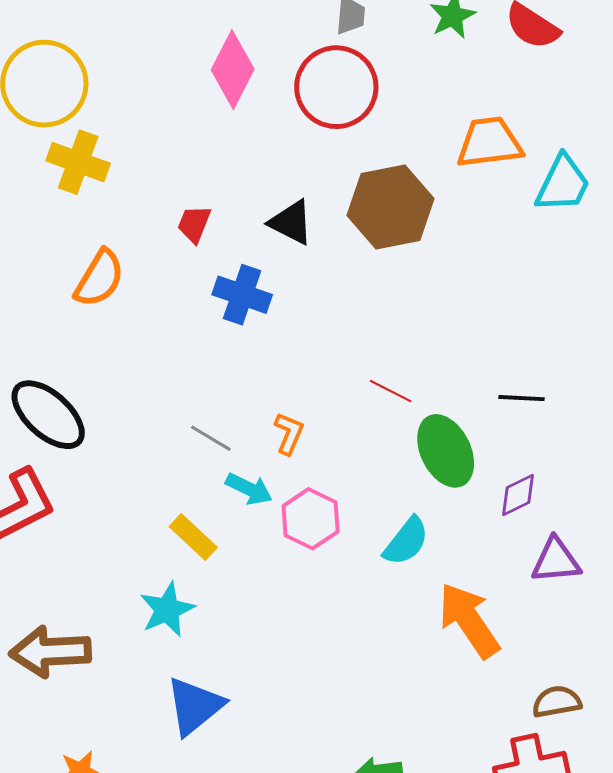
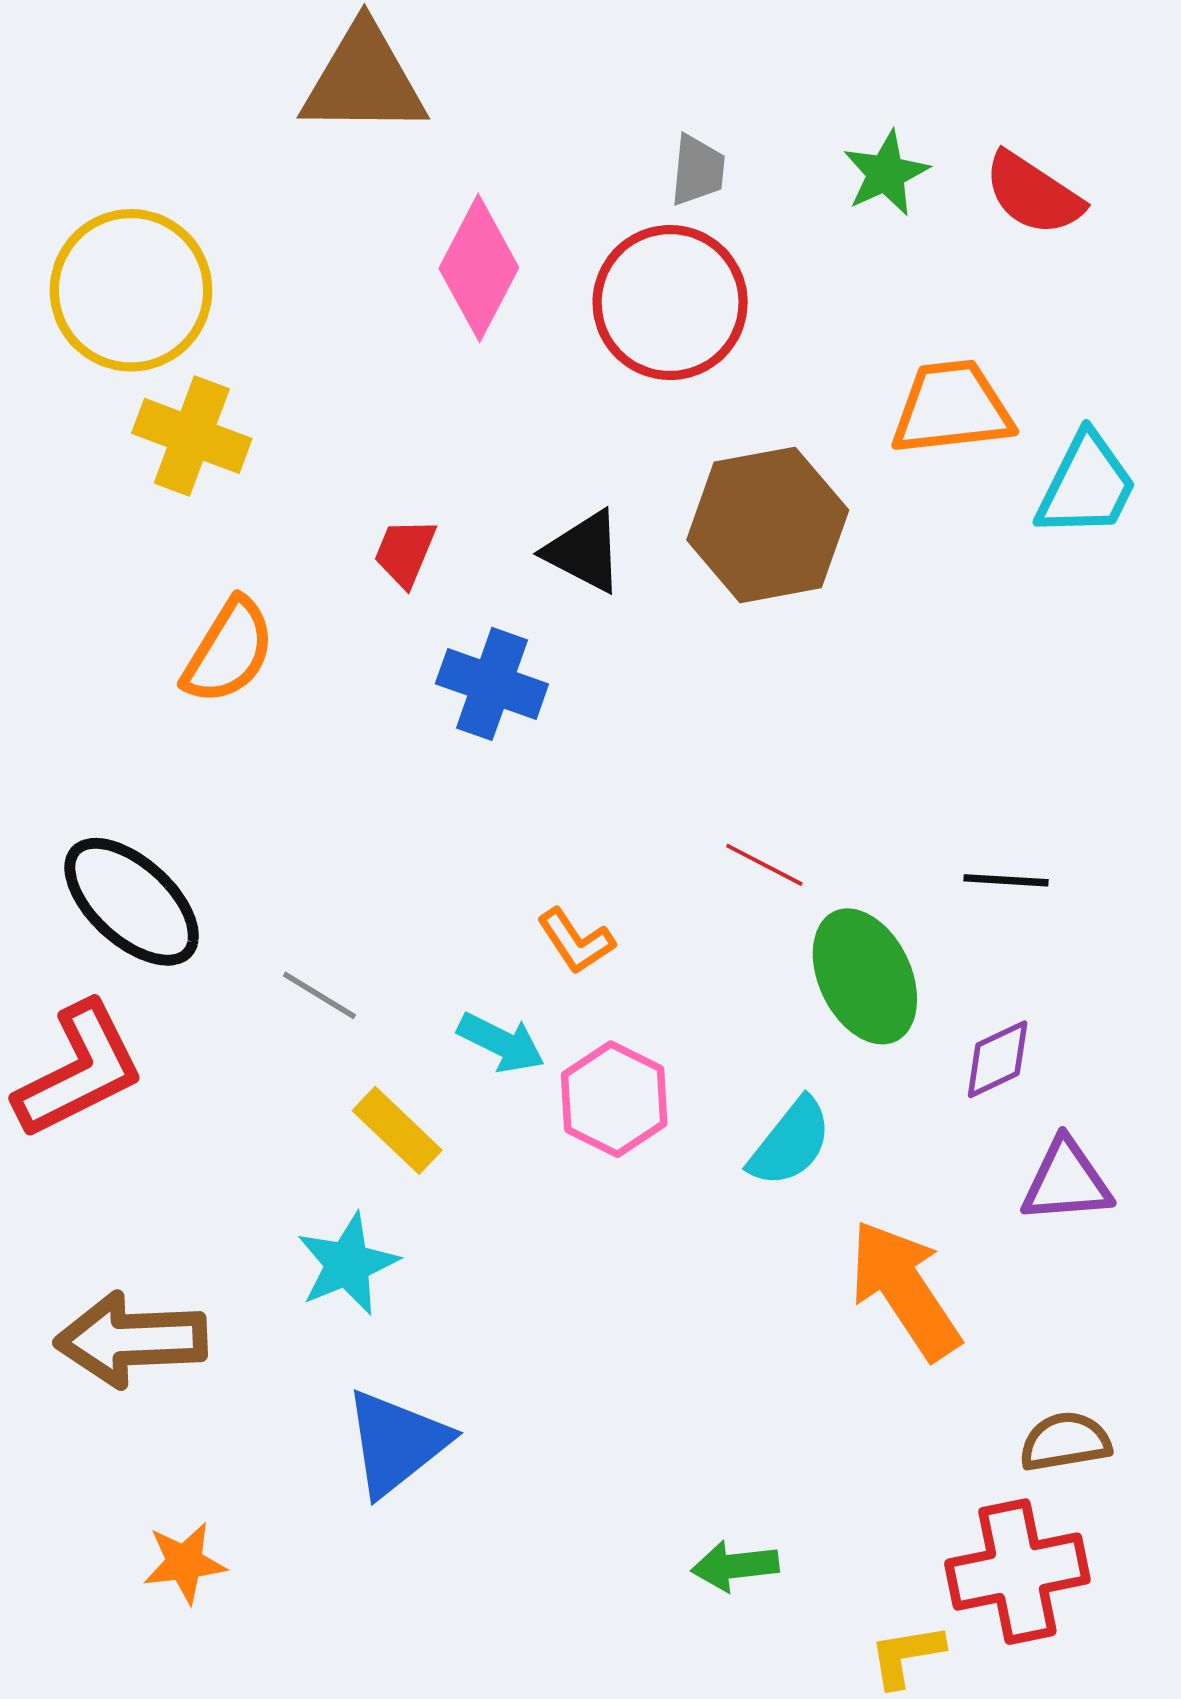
orange L-shape: (289, 433) -> (576, 941), turned 123
gray line: (211, 438) -> (319, 995), moved

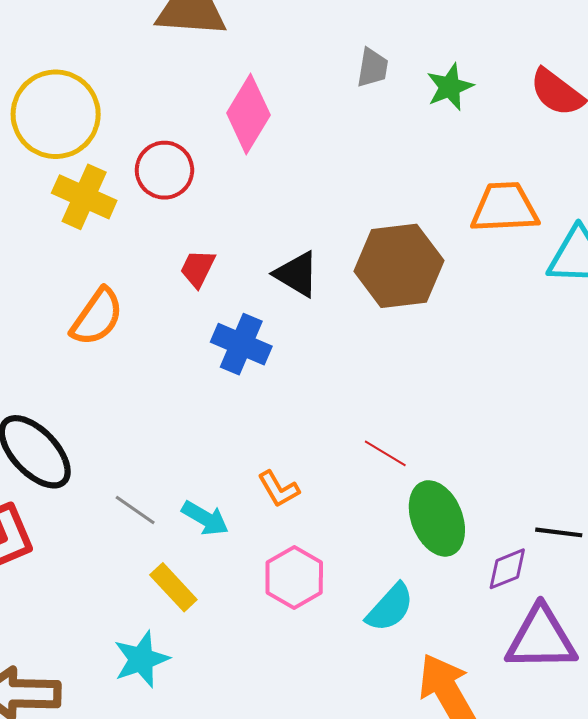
green star: (886, 173) -> (450, 87), moved
red circle: (670, 303) -> (164, 170), moved, size x0.7
black line: (1006, 880) -> (559, 532), moved
cyan arrow: (501, 1043) -> (205, 518), moved
purple triangle: (1066, 1181) -> (541, 639), size x1.4

